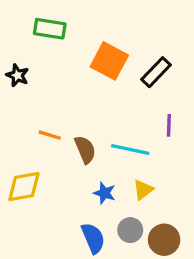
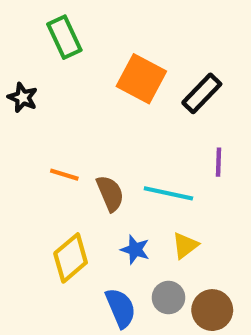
green rectangle: (50, 29) -> (64, 37), turned 56
yellow diamond: (24, 187) -> (71, 258), moved, turned -30

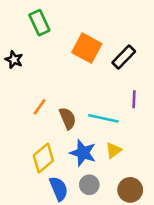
orange line: (64, 175) -> (39, 107), turned -72
blue star: (135, 250) -> (83, 153), size x1.5
gray circle: (168, 298) -> (89, 185), moved
blue semicircle: (121, 308) -> (59, 189), moved

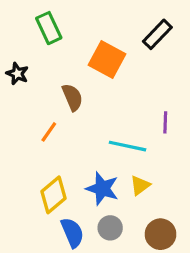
black rectangle: (124, 57) -> (157, 34), moved
brown semicircle: (68, 118) -> (72, 97), moved

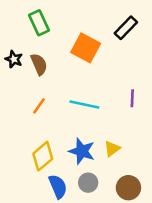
brown semicircle: (72, 97) -> (39, 64), moved
cyan line: (127, 146) -> (84, 105), moved

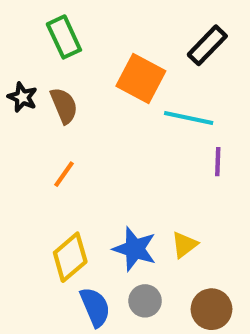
cyan line: (84, 105) -> (189, 118), moved

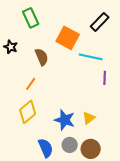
brown semicircle: (64, 106) -> (42, 57), moved
yellow diamond: (70, 257) -> (28, 112), moved
brown circle: (211, 309) -> (91, 149), moved

